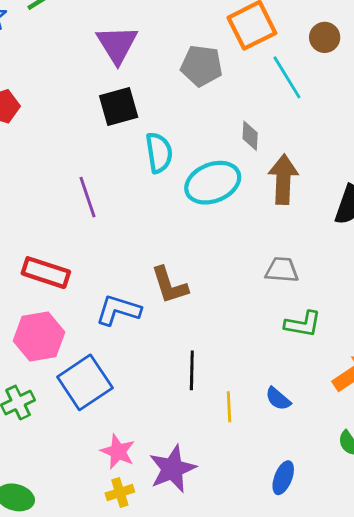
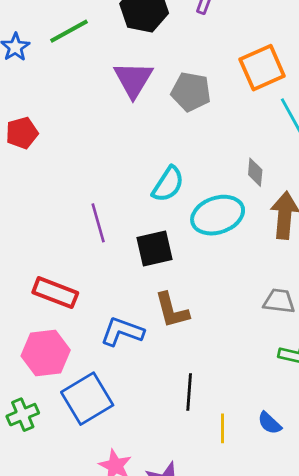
gray pentagon: (202, 66) -> (191, 92), moved
black square: (119, 106) -> (154, 249), moved
cyan semicircle: (159, 153) -> (168, 184), turned 39

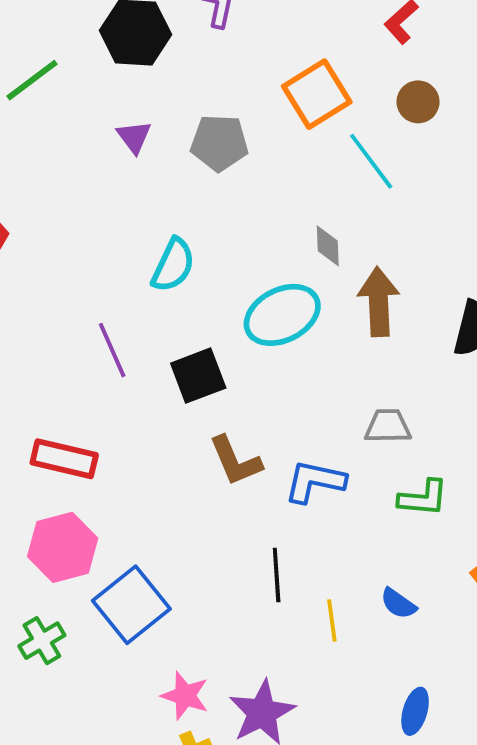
purple triangle: (133, 79) -> (134, 137), size x0.6
cyan semicircle: (168, 184) -> (173, 265), moved
blue L-shape: (122, 332) -> (315, 481), moved

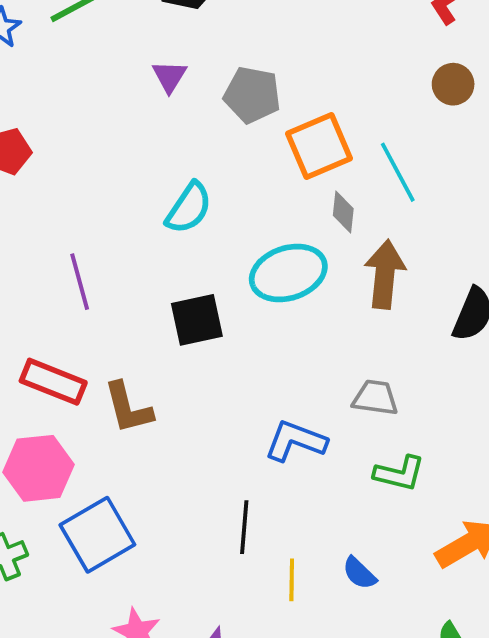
orange square: (317, 94) -> (319, 146), moved
cyan line: (371, 161) -> (398, 172), moved
purple line: (112, 350) -> (80, 282), moved
brown L-shape: (235, 461) -> (128, 408), moved

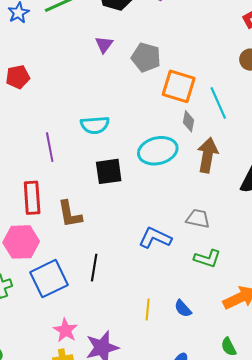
orange square: (319, 146) -> (179, 86), turned 36
cyan semicircle: (189, 208) -> (95, 125), moved, turned 48
red rectangle: (53, 382) -> (32, 198), turned 60
black line: (244, 527) -> (94, 268), moved

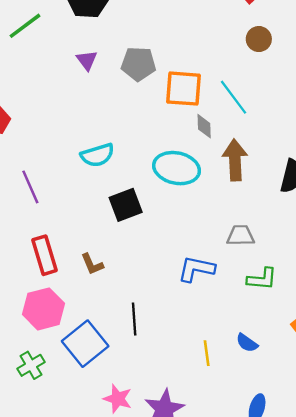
purple line: (50, 147) -> (30, 187), moved
cyan ellipse: (158, 151) -> (177, 168), turned 39
brown L-shape: (70, 214) -> (92, 264), size x0.7

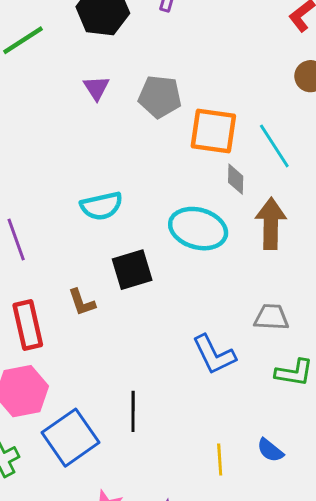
brown L-shape: (92, 264) -> (82, 302), moved
blue L-shape: (196, 269) -> (214, 355), turned -132

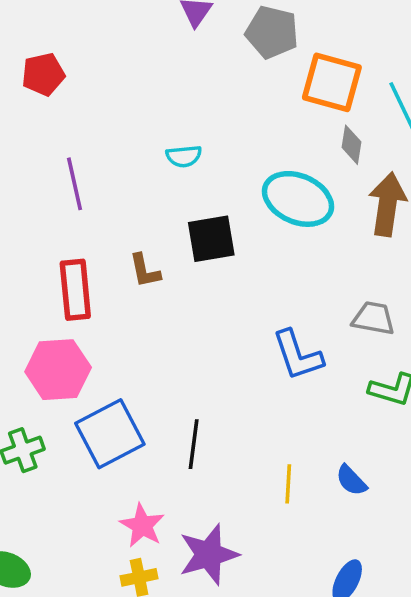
cyan semicircle: (101, 206) -> (184, 156), size x0.7
black line: (133, 411) -> (194, 444), moved

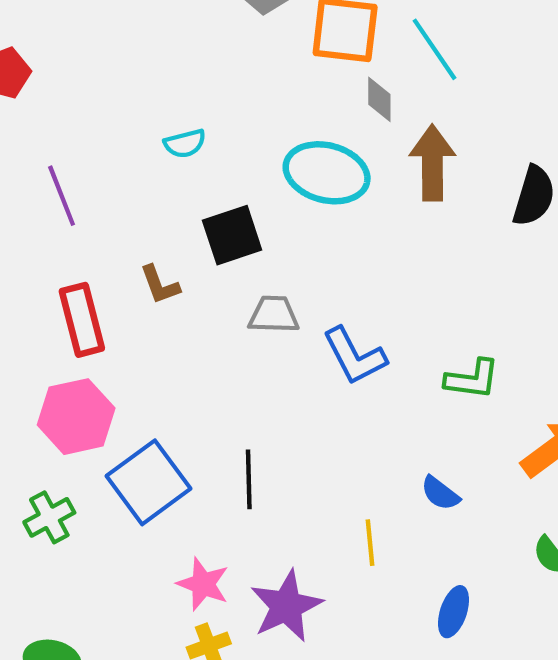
gray trapezoid: (373, 318) -> (274, 315), moved
yellow line: (288, 484) -> (370, 543), moved

